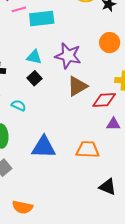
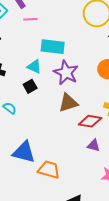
cyan rectangle: (42, 18) -> (53, 47), moved
orange trapezoid: (88, 150) -> (49, 170), moved

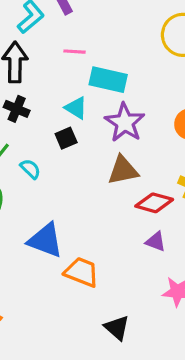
pink line: (30, 19) -> (74, 52), moved

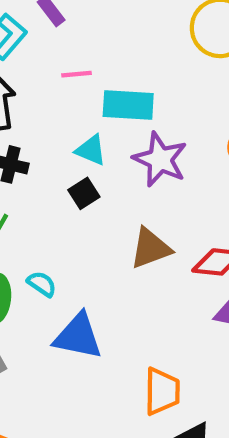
cyan semicircle: (30, 169) -> (42, 284), moved
brown triangle: (123, 170) -> (150, 248), moved
orange trapezoid: (82, 272) -> (162, 391), moved, turned 78

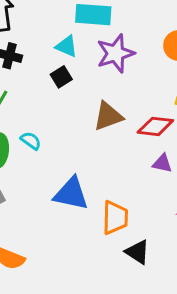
purple star: (160, 159) -> (116, 53), turned 30
blue triangle: (78, 336) -> (71, 194), moved

